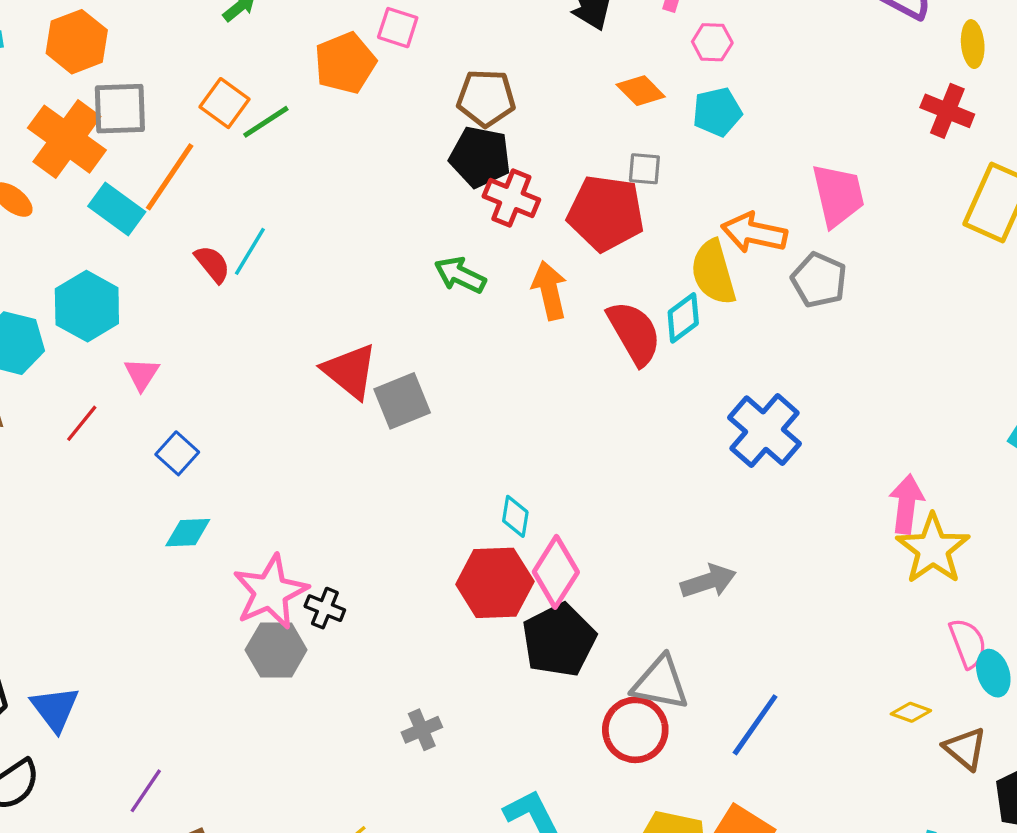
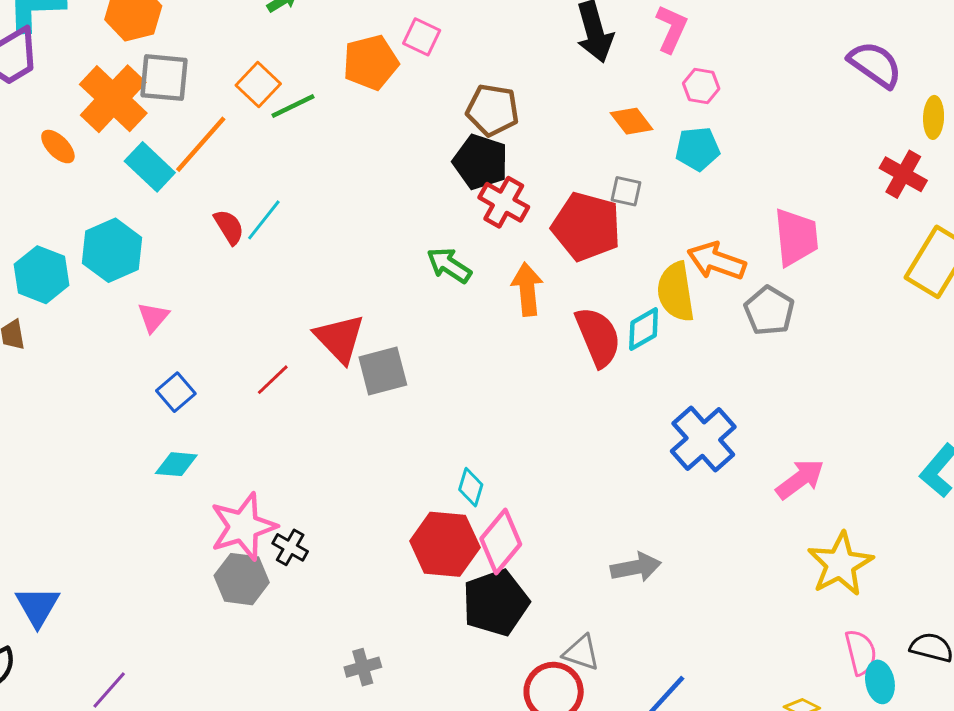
red line: (82, 423) -> (273, 380), moved
pink arrow: (906, 504) -> (800, 479), moved, turned 39
gray triangle: (660, 683) -> (581, 653), size x0.7

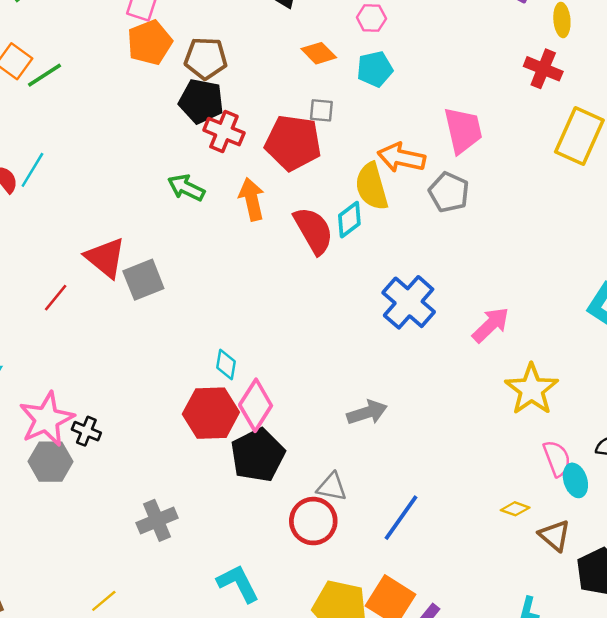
orange pentagon: (371, 62) -> (150, 42), moved
gray cross: (363, 667) -> (157, 520), size x1.4

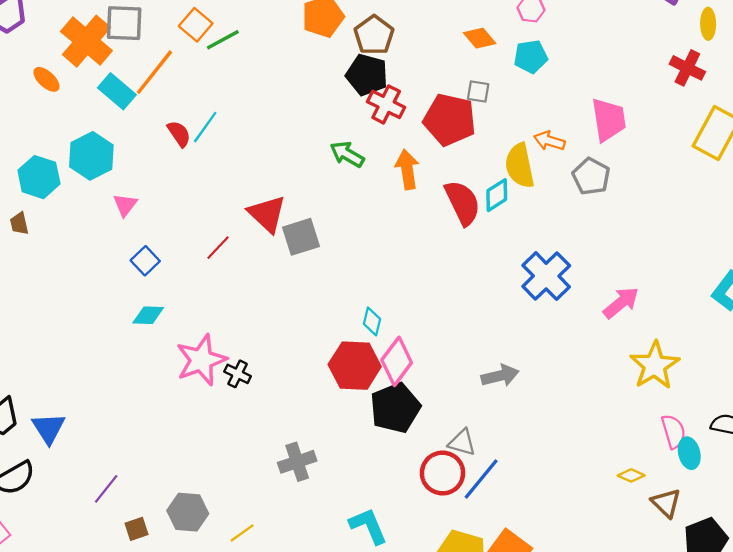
brown pentagon: (206, 58) -> (374, 35), turned 30
orange arrow: (401, 158) -> (549, 141), size x0.7
gray hexagon: (51, 462) -> (188, 512), moved
blue line: (401, 518) -> (481, 479), moved

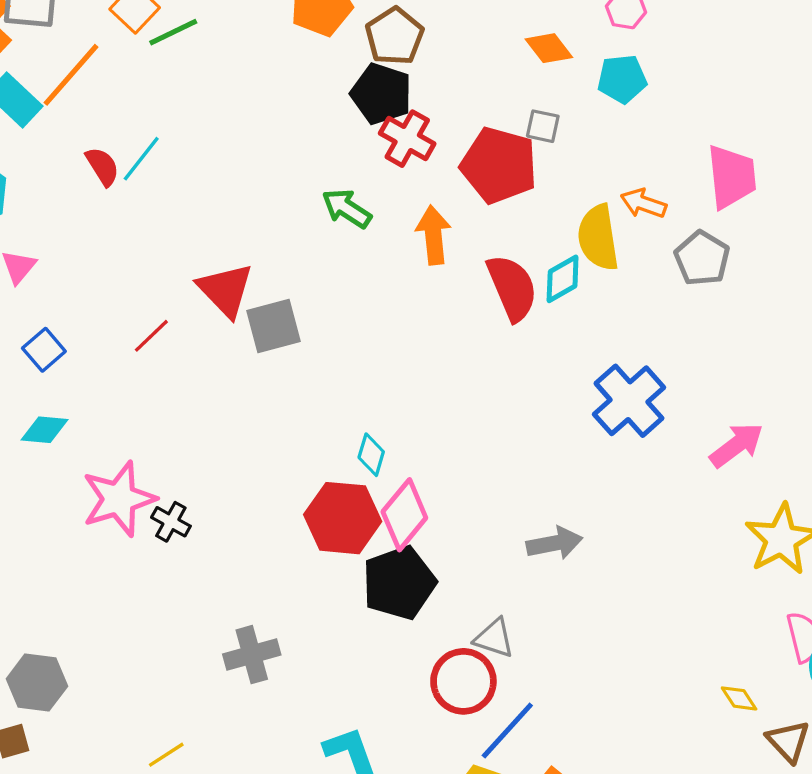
yellow diamond: (631, 475) -> (739, 698), turned 30
blue line: (481, 479) -> (507, 730), moved
gray hexagon: (188, 512) -> (37, 683), moved

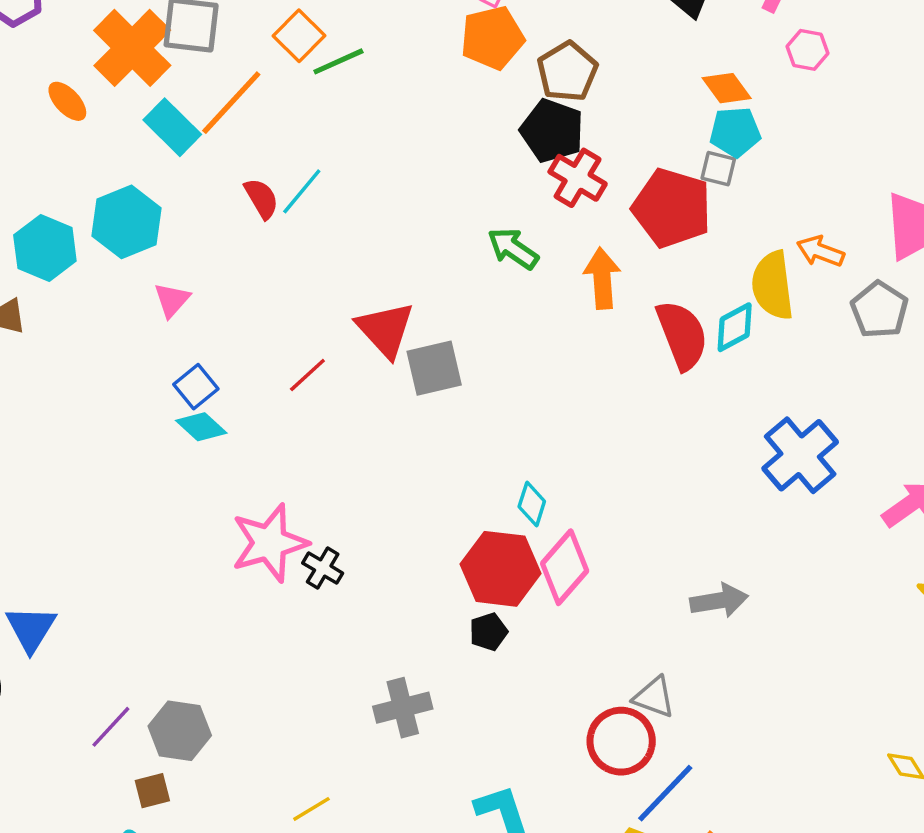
cyan pentagon: (622, 79) -> (735, 132), moved
cyan diamond: (44, 430) -> (201, 427), moved, turned 36
black pentagon: (399, 583) -> (488, 632), moved, size x0.5

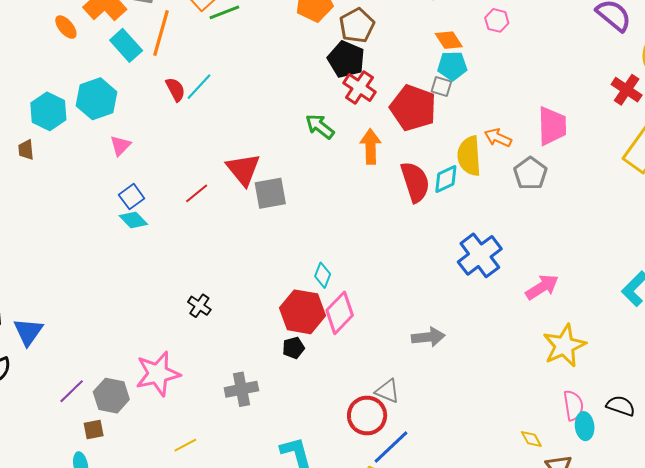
orange line: (231, 103) -> (161, 33), turned -30
pink star: (269, 543) -> (158, 374), moved

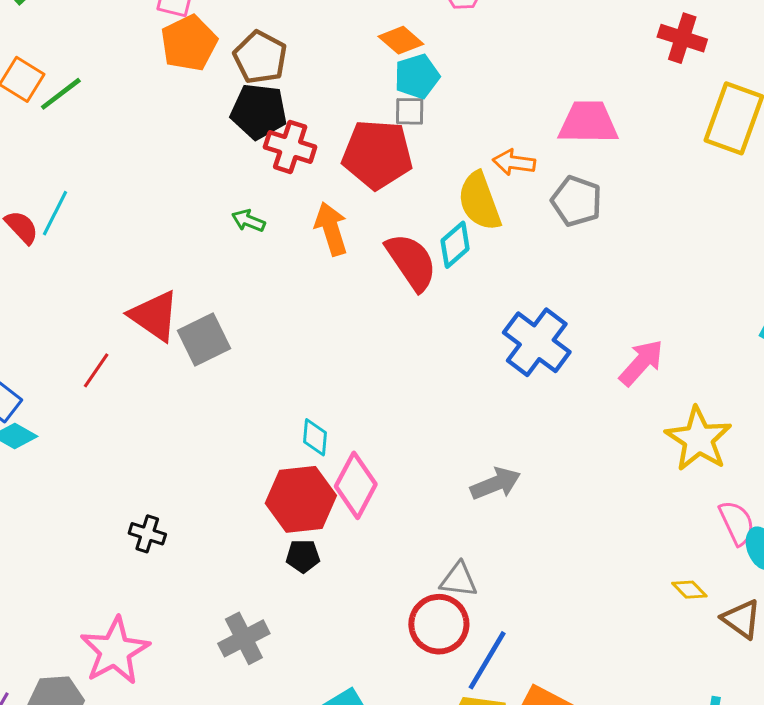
green arrow: (320, 126) -> (248, 221), size x0.7
pink trapezoid: (552, 126) -> (588, 122), turned -72
black pentagon: (294, 348) -> (303, 556), turned 30

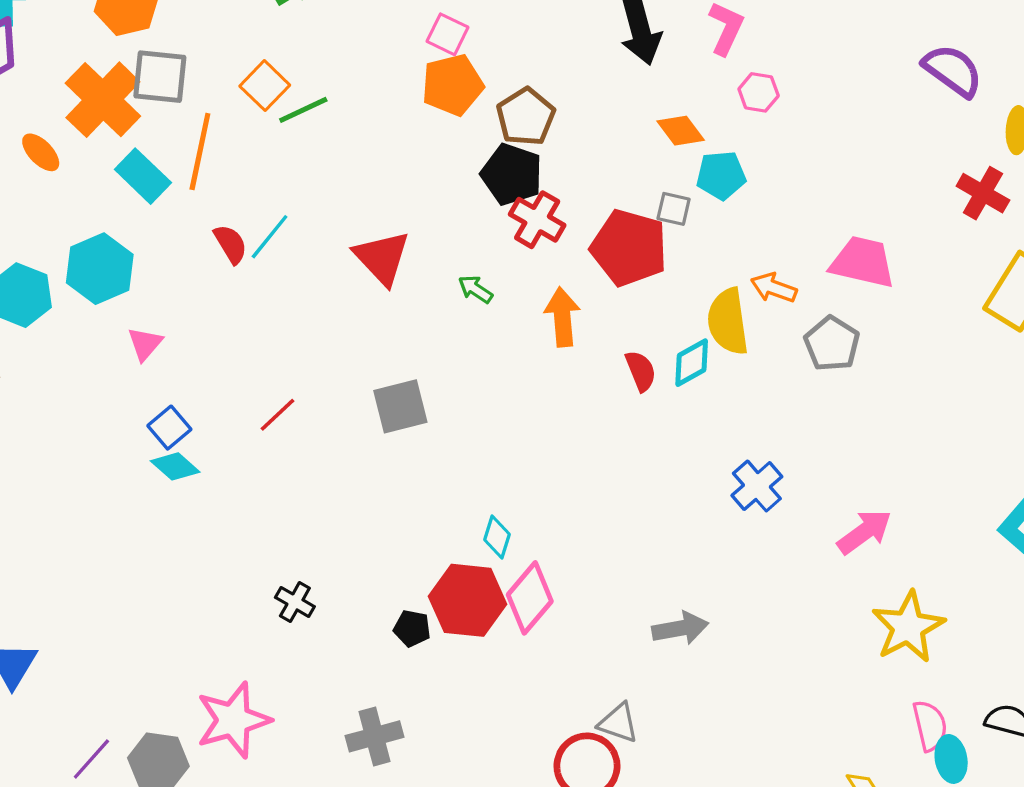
cyan pentagon: (417, 76) -> (721, 175), moved
red semicircle: (411, 262) -> (641, 371), size x0.6
red triangle: (154, 316) -> (382, 258), moved
blue cross: (537, 342) -> (757, 486), size x0.7
black pentagon: (303, 556) -> (412, 628), moved

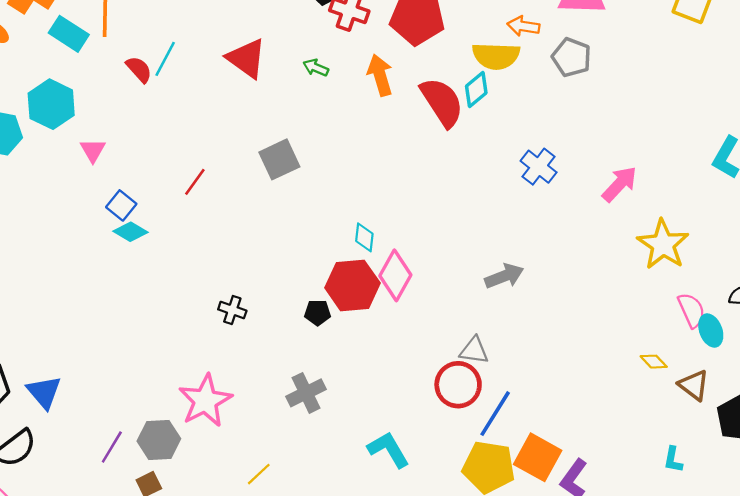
yellow semicircle: (728, 322) -> (496, 56), turned -69
red semicircle: (641, 371) -> (442, 102), size x1.8

